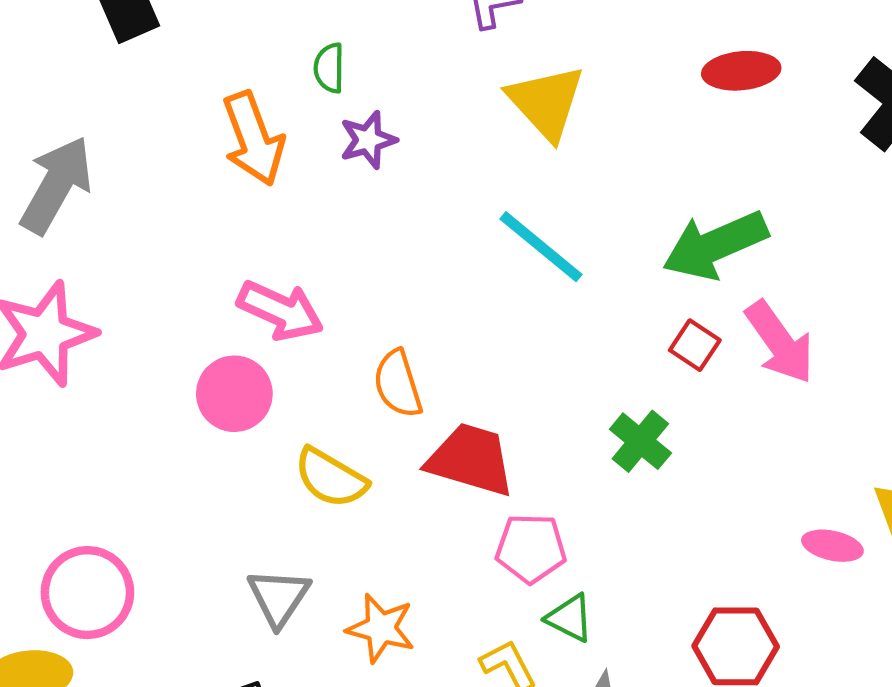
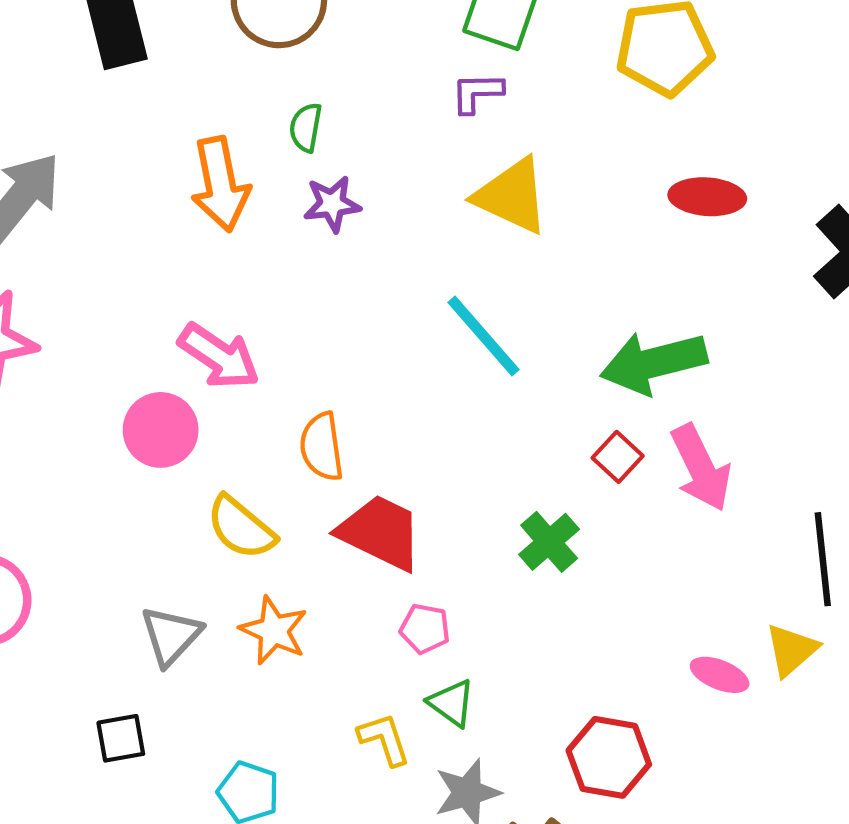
yellow triangle: (546, 102) -> (512, 196), turned -32
pink pentagon: (531, 548) -> (425, 629), size x0.7
orange star: (381, 628) -> (274, 630), moved

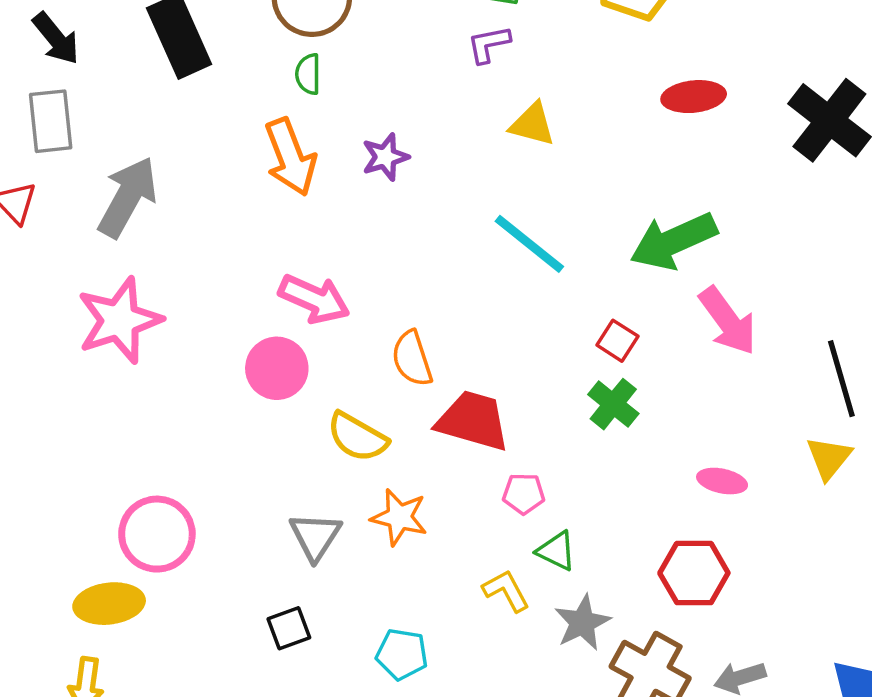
green semicircle: (306, 127) -> (308, 74), moved
yellow triangle: (512, 196) -> (532, 124), size x0.7
red square: (618, 457) -> (617, 341), moved
pink ellipse: (720, 675) -> (722, 481), moved

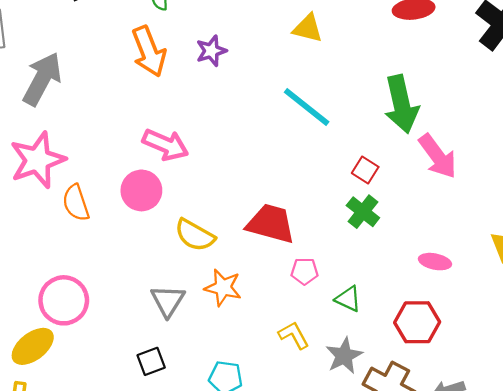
green arrow: (673, 241) -> (401, 104), turned -78
orange semicircle: (412, 359) -> (76, 203), moved
green triangle: (556, 551) -> (348, 299), moved
yellow ellipse: (109, 604) -> (33, 346), turned -30

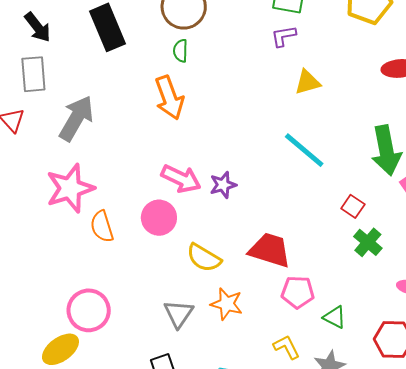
yellow triangle: (308, 28) -> (307, 82), turned -32
purple star: (211, 51) -> (223, 185), moved
green cross: (363, 212) -> (368, 242), moved
pink pentagon: (305, 271) -> (298, 292), size x1.4

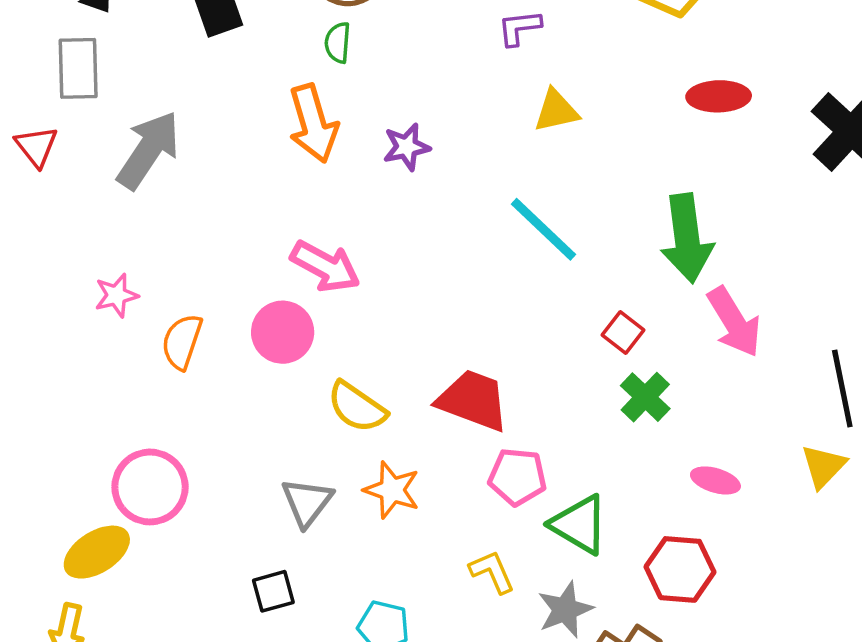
purple star: (223, 185) -> (407, 147), moved
pink star: (70, 188) -> (116, 295), moved, size x0.5
orange semicircle: (102, 226) -> (182, 342), turned 32
green triangle: (335, 317) -> (579, 525), size x1.5

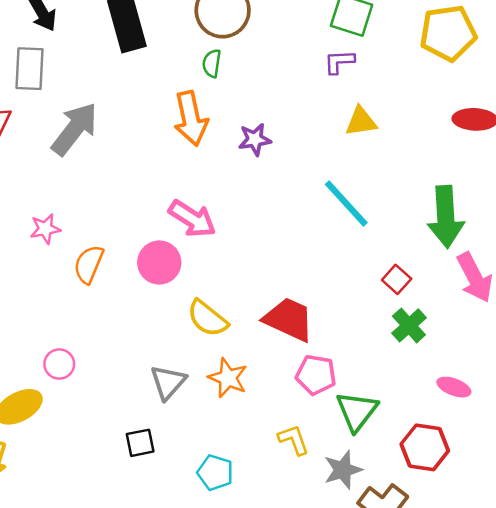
pink circle: (150, 487) -> (59, 364), size x0.6
green triangle: (579, 525) -> (357, 411), turned 33

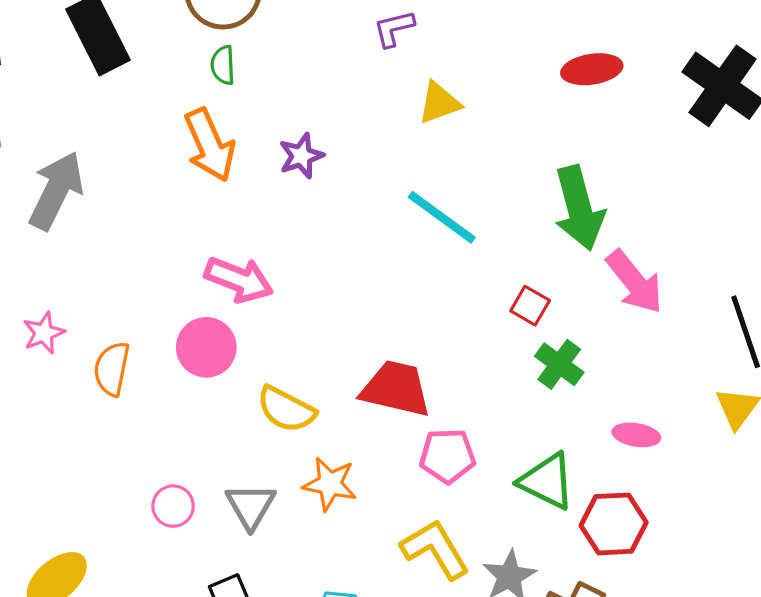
pink circle: (59, 364) -> (173, 506), moved
green triangle: (357, 411) -> (547, 481), moved, turned -30
yellow L-shape: (294, 440) -> (435, 549), size x1.5

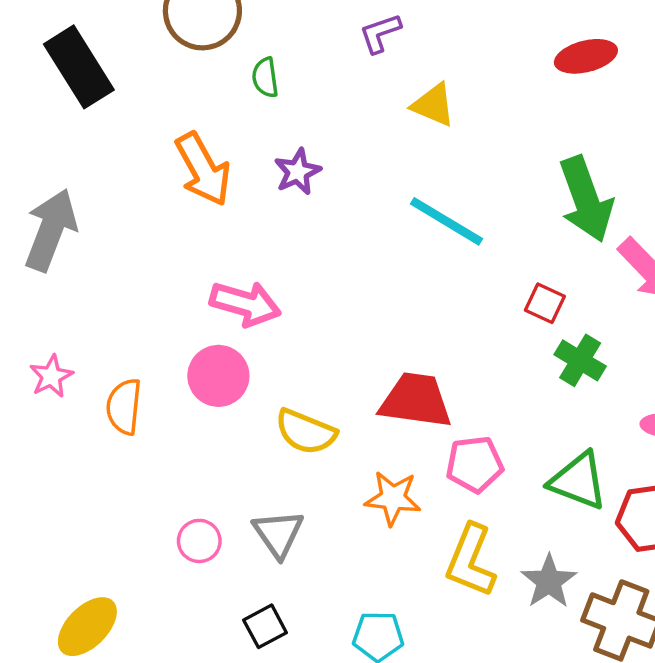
green semicircle: (223, 65) -> (265, 78), moved
yellow triangle: (439, 103) -> (433, 105), turned 48
orange star: (330, 484) -> (393, 498), moved
yellow L-shape: (435, 549) -> (471, 561), turned -122

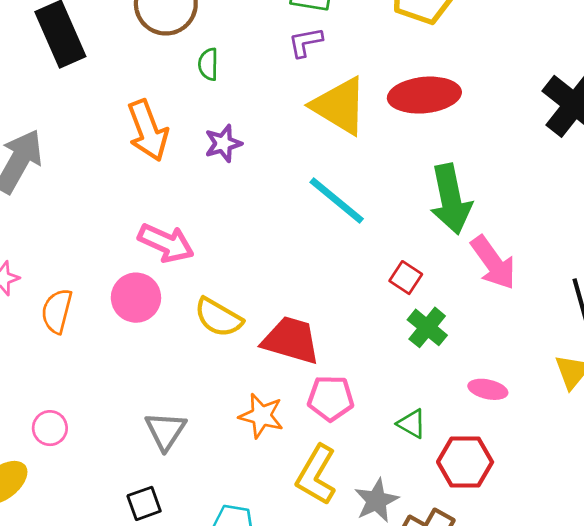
red ellipse: (586, 56) -> (424, 95), moved, size x1.4
yellow triangle: (433, 105) -> (340, 106), size x1.6
yellow semicircle: (306, 432) -> (218, 317), moved
green triangle: (578, 481) -> (412, 424), size x0.6
pink circle: (199, 541) -> (50, 428), moved

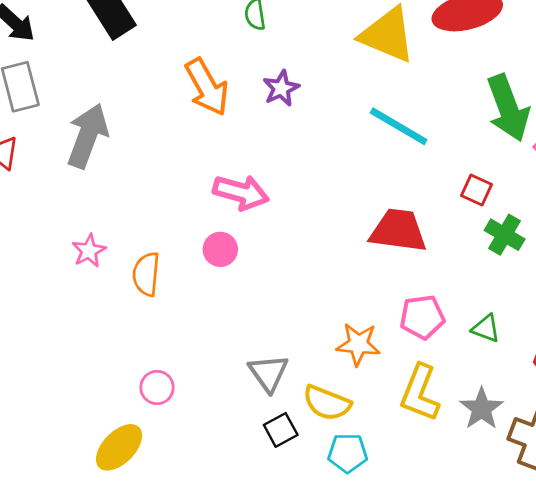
pink circle: (136, 298) -> (220, 249), size x0.7
yellow semicircle: (218, 317) -> (327, 403), moved
red trapezoid: (291, 340) -> (398, 231), moved
green triangle: (412, 424) -> (486, 328), moved
black square: (144, 503) -> (281, 430), moved

